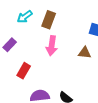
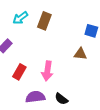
pink arrow: (52, 46) -> (47, 71), moved

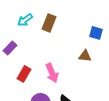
pink arrow: (47, 71) -> (52, 73), turned -30

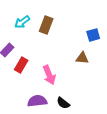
blue square: (96, 33) -> (93, 35), turned -32
red rectangle: (24, 74) -> (21, 65), moved

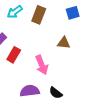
blue square: (93, 35) -> (73, 13), moved
brown triangle: (82, 58) -> (64, 43), moved

